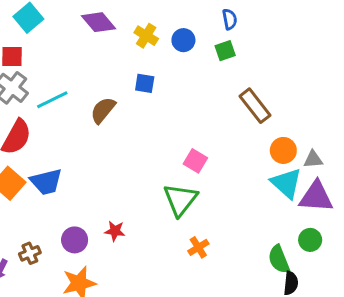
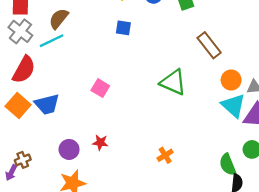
brown semicircle: (103, 110) -> (59, 19), moved
pink square: (195, 161) -> (100, 88), moved
green triangle: (180, 200) -> (173, 82), moved, turned -44
brown cross: (30, 253) -> (23, 160), moved

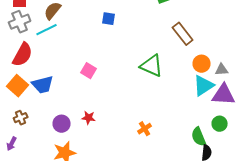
gray cross: (20, 31) -> (20, 22), turned 30
cyan triangle: (233, 105) -> (204, 86), turned 45
brown cross: (23, 160) -> (21, 118), moved

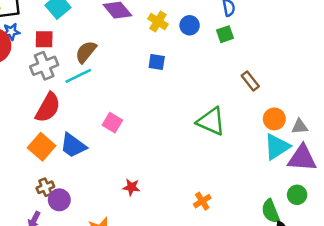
brown rectangle: (183, 34) -> (250, 81), size x0.7
pink square: (89, 71) -> (112, 123), moved
blue trapezoid: (43, 85) -> (73, 145), turned 50
purple circle: (62, 124) -> (59, 200), moved

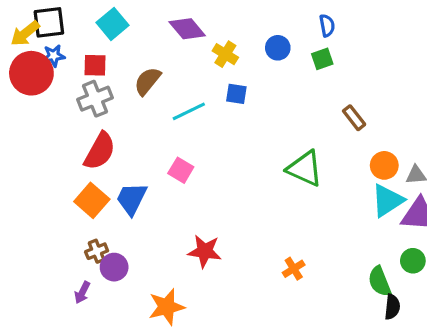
yellow cross: (158, 22) -> (225, 54), moved
cyan line: (78, 76) -> (189, 111), moved
blue trapezoid: (73, 145) -> (132, 199), turned 80
red star: (131, 187) -> (205, 251), size x1.5

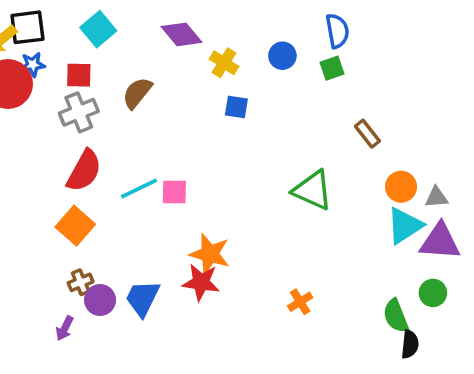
blue semicircle: (327, 26) -> (337, 31), size x1.4
cyan line: (189, 111) -> (139, 188), moved
pink square: (181, 170) -> (174, 192), turned -30
blue trapezoid: (132, 199) -> (143, 298), moved
orange star: (167, 307) -> (210, 254), moved, turned 30

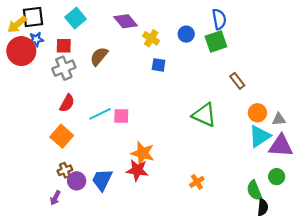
green square: (332, 68) -> (216, 41), size x1.5
red semicircle: (84, 171) -> (67, 103), size x0.7

